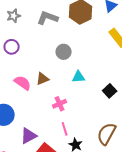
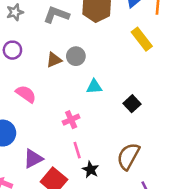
brown triangle: (43, 79) -> (54, 60), moved

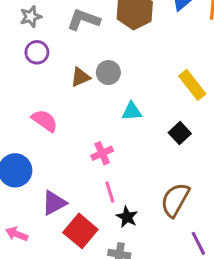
yellow rectangle: (142, 39) -> (192, 85), moved
purple circle: (12, 50) -> (37, 52), moved

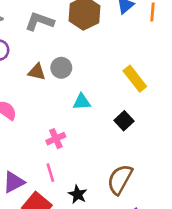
brown triangle: (80, 77) -> (37, 72), turned 36
pink line: (110, 192) -> (50, 173), moved

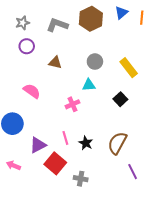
gray circle: (61, 68) -> (95, 62), moved
pink cross: (56, 139) -> (73, 104), moved
black star: (78, 194) -> (86, 143), moved

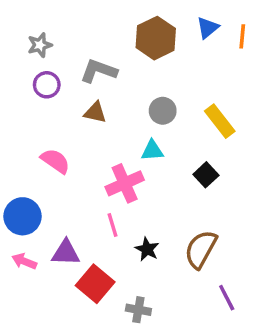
gray L-shape: (57, 25) -> (99, 71), moved
pink cross: (73, 104) -> (125, 183), size x1.5
pink line: (65, 138) -> (112, 225), moved
purple triangle: (38, 145) -> (66, 253), turned 30
pink arrow: (13, 165) -> (24, 261), moved

